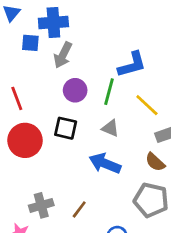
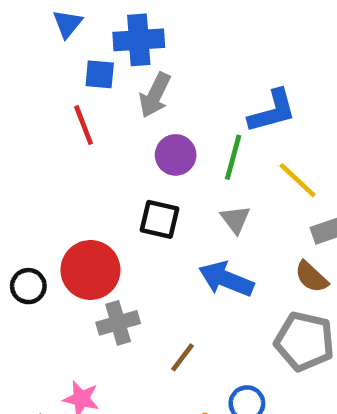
red line: (17, 98) -> (84, 125), moved
gray triangle: (110, 128) -> (235, 219), turned 30
red circle: (25, 140) -> (90, 270), moved
gray cross: (41, 205) -> (118, 323), moved

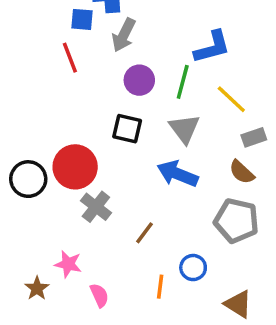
gray triangle: (235, 219) -> (184, 129), size x1.4
black circle: (28, 286) -> (28, 179), size x1.4
gray cross: (118, 323) -> (96, 207), turned -36

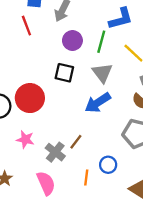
blue arrow: (177, 174) -> (98, 103), turned -55
gray cross: (96, 207) -> (55, 152), moved
pink star: (68, 264) -> (25, 139), moved
pink semicircle: (99, 295) -> (46, 183), size x1.5

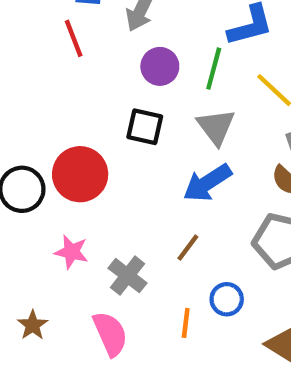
brown line: (76, 142) -> (188, 248), moved

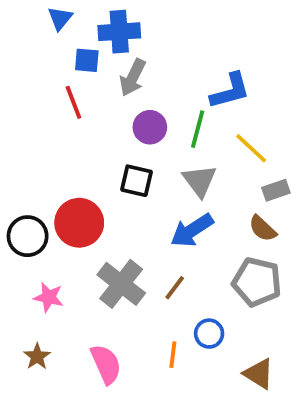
pink star: (71, 252) -> (49, 297), moved
gray cross: (127, 276) -> (121, 284), moved, size x1.4

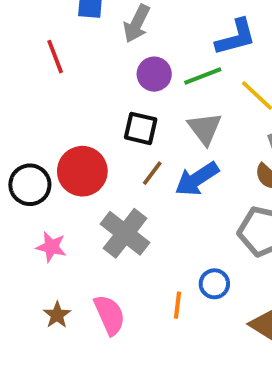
red line: (73, 102) -> (55, 57), moved
green line: (198, 129) -> (203, 76), turned 54
brown line: (175, 288) -> (152, 173), moved
brown star: (37, 356) -> (57, 315), moved

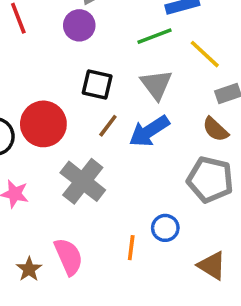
purple circle: (154, 74) -> (79, 25), moved
brown star: (57, 315) -> (29, 269), moved

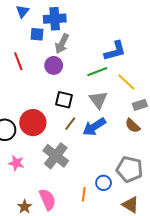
gray pentagon: (210, 180) -> (129, 169), moved

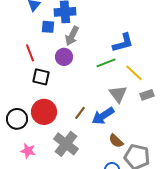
black square: (64, 100) -> (41, 77), moved
gray triangle: (98, 100) -> (118, 94), moved
brown semicircle: (133, 126) -> (116, 141), moved

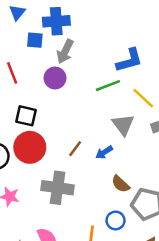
black square: (41, 77) -> (26, 116), moved
blue arrow: (103, 116) -> (104, 152), size x0.6
gray cross: (66, 144) -> (58, 188), turned -30

